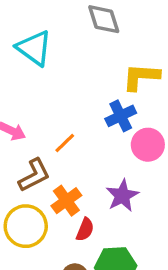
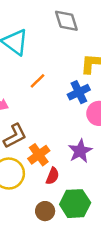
orange line: (65, 143) -> (38, 81), moved

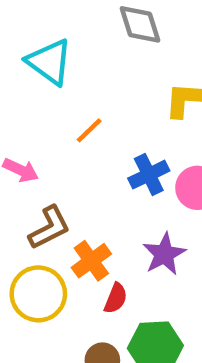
blue cross: (79, 92) -> (149, 175), moved

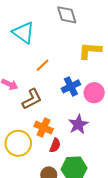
brown L-shape: (49, 228) -> (32, 99), moved
orange cross: (91, 261) -> (44, 127), turned -30

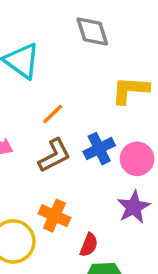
brown L-shape: (32, 99) -> (54, 155), moved
purple star: (78, 124) -> (134, 207), moved
red semicircle: (55, 145) -> (89, 245), moved

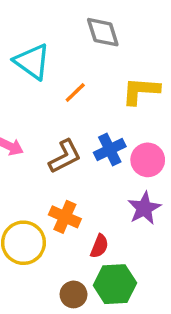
orange line: (53, 114) -> (75, 93), moved

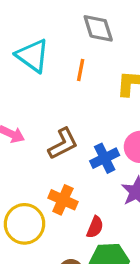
orange line: (75, 93) -> (81, 70), moved, turned -35
blue cross: (110, 150) -> (105, 158), moved

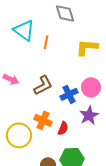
orange line: (81, 70) -> (46, 42), moved
red semicircle: (95, 227) -> (63, 128), moved

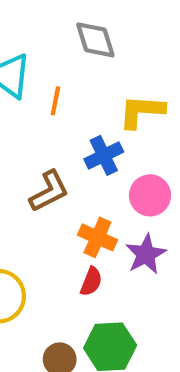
blue cross: (69, 94) -> (104, 155), moved
orange cross: (43, 120) -> (97, 237), moved

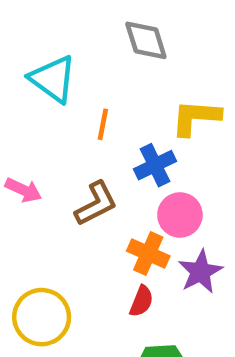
orange line: (55, 101) -> (103, 124), moved
pink circle: (150, 195) -> (180, 215), moved

